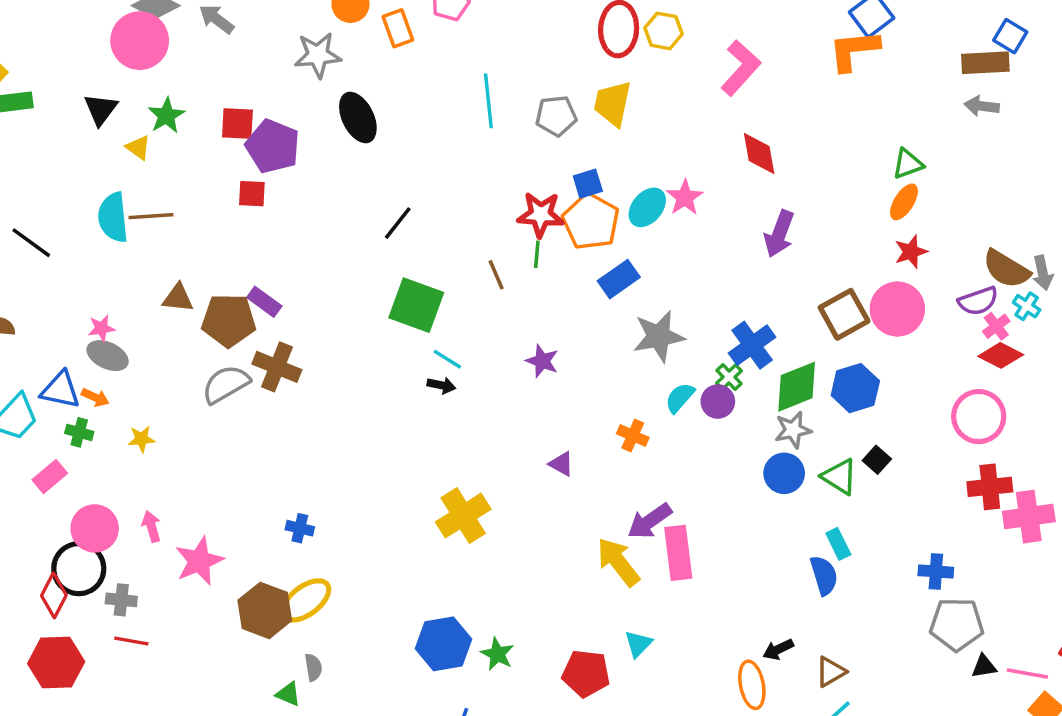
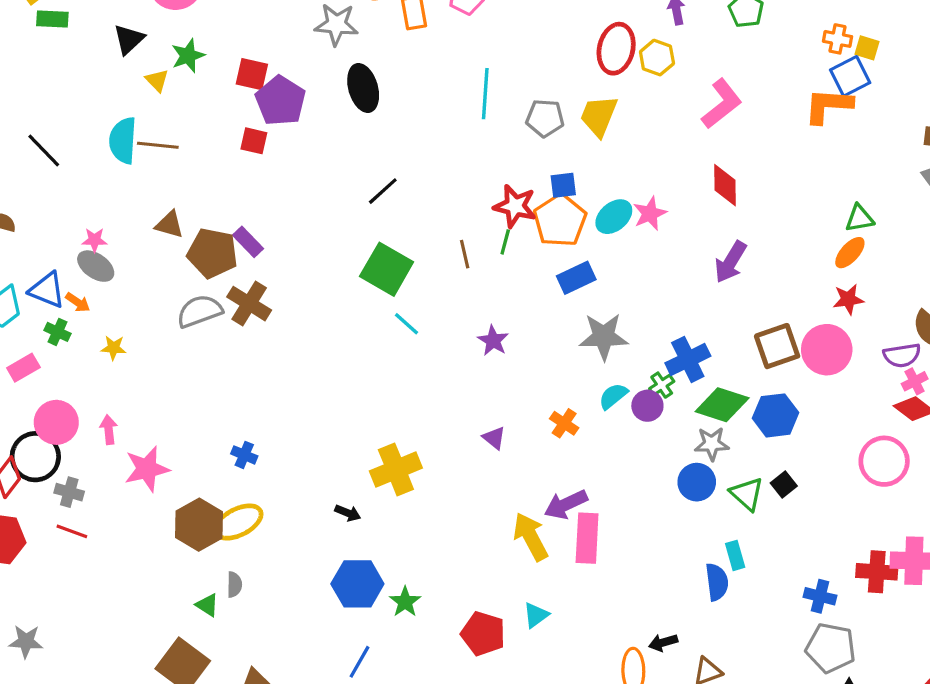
black arrow: (441, 385) -> (348, 513), moved
green diamond: (797, 387) -> (722, 405), turned 30
red cross: (990, 487) -> (877, 572), moved

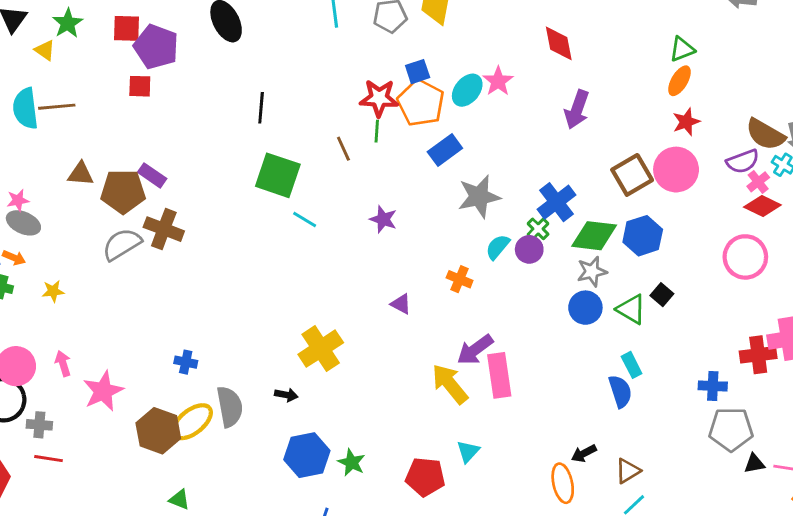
black line: (383, 191) -> (261, 108), turned -32
gray semicircle: (234, 585) -> (230, 407), moved, size x1.8

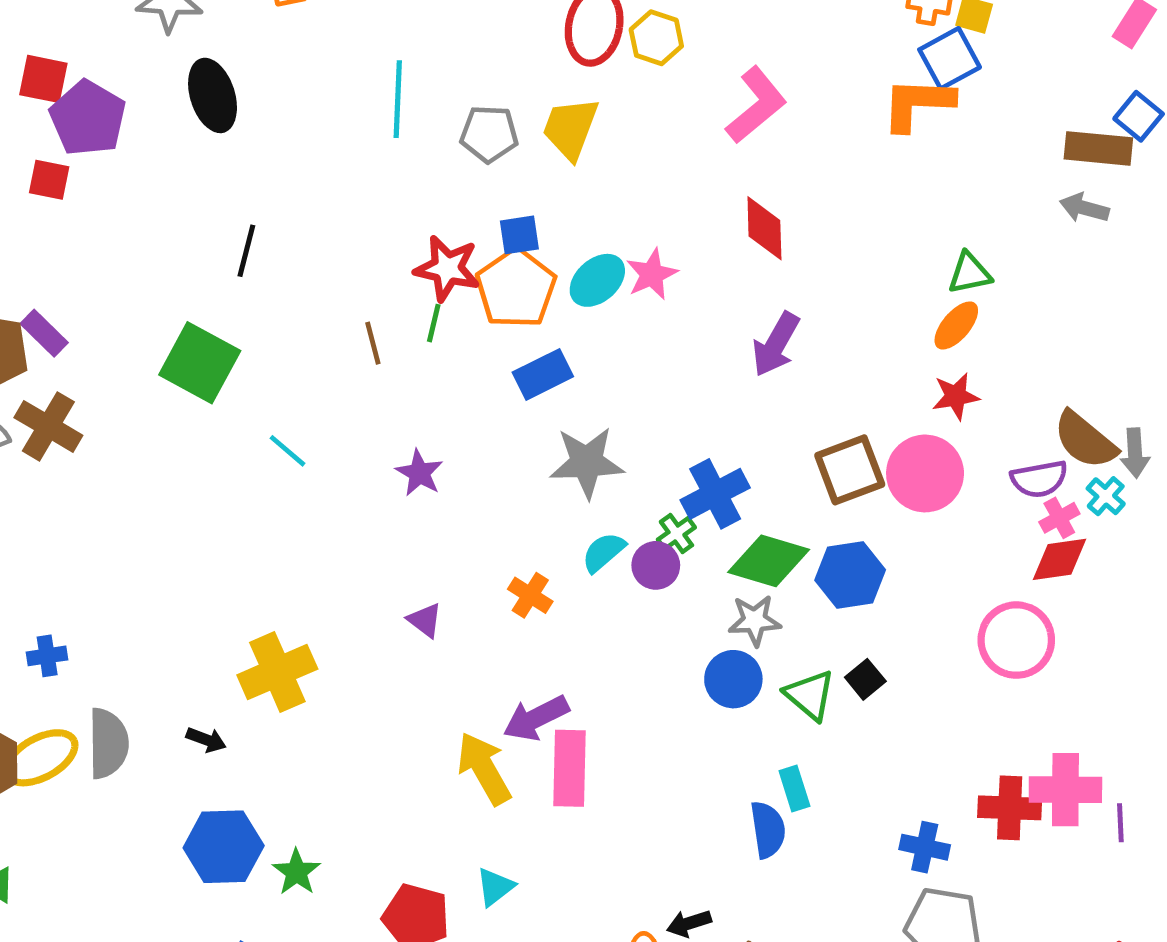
green square: (278, 175) -> (200, 363), moved
red diamond: (762, 206) -> (1060, 559), turned -44
blue cross: (186, 362) -> (47, 656), turned -30

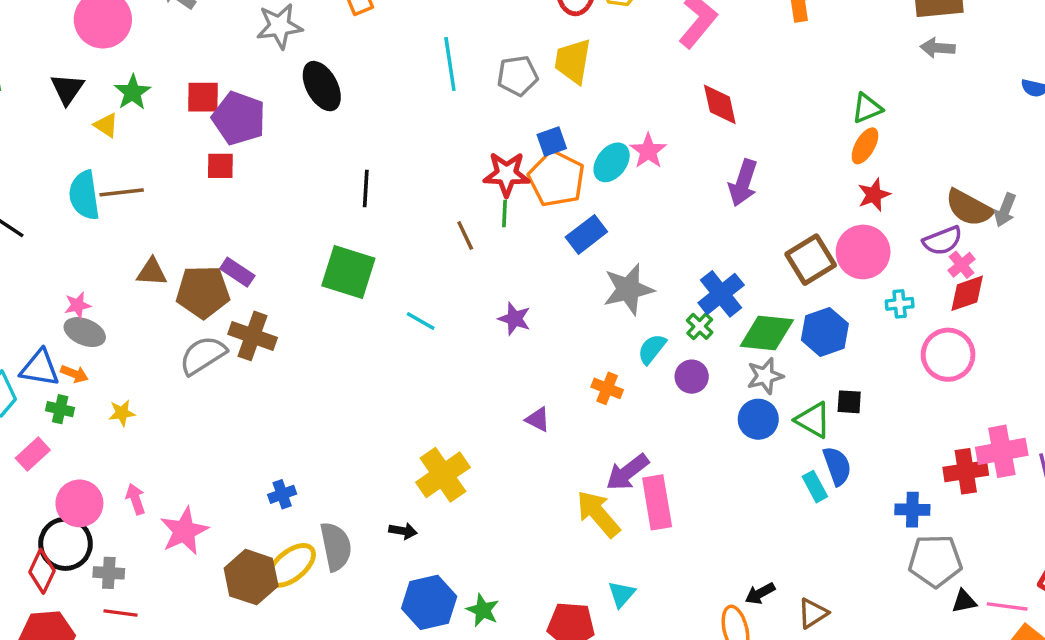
gray arrow: (1135, 453) -> (1005, 210), turned 36
cyan cross: (1106, 496) -> (900, 304), moved, turned -36
purple circle: (656, 565) -> (692, 377), moved
black square: (865, 679) -> (849, 402), turned -36
blue semicircle: (768, 830) -> (837, 466), moved

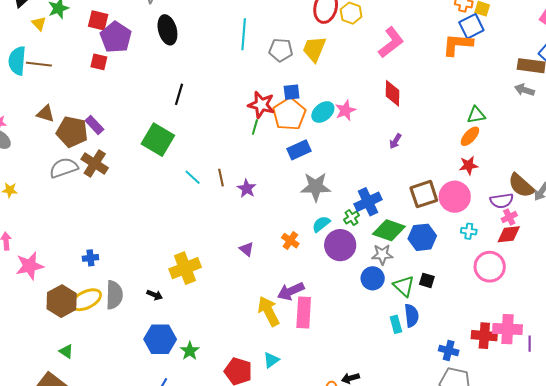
purple arrow: (743, 183) -> (395, 141), size x0.6
brown line: (465, 235) -> (221, 178), moved
purple circle: (692, 377) -> (340, 245), size x1.6

